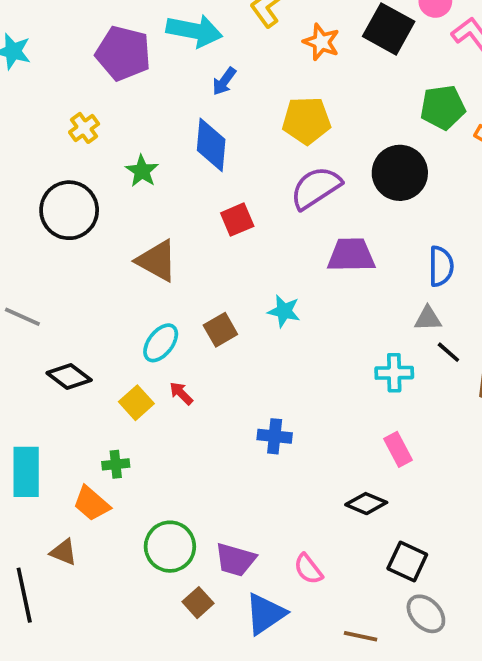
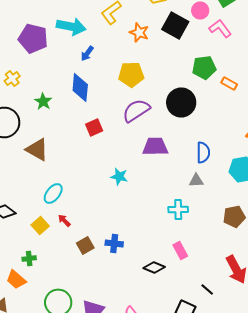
brown triangle: (157, 261) -> (37, 150), moved
brown square: (220, 330) -> (85, 246), moved
black line: (448, 352) -> (207, 290), moved
black diamond: (366, 504) -> (154, 268), moved

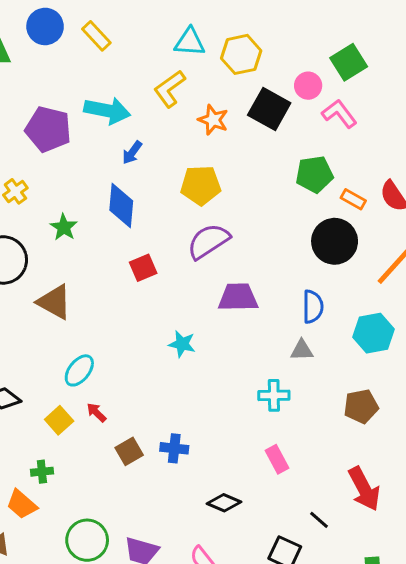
black circle: (181, 102) -> (335, 241), moved
black diamond: (154, 268) -> (224, 503), moved

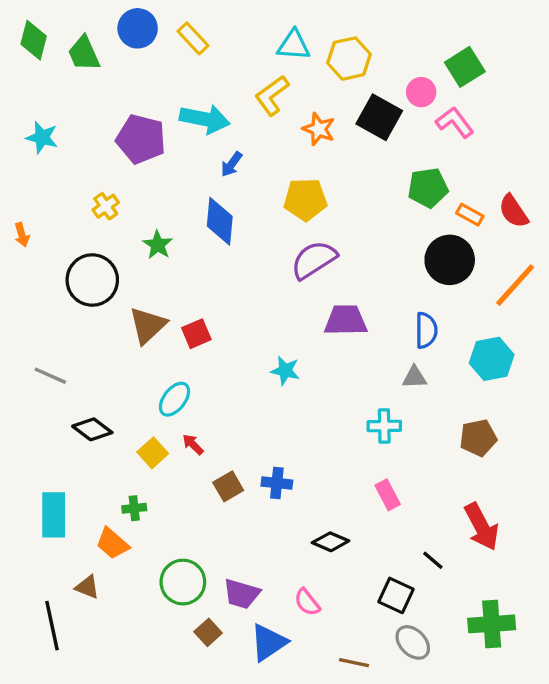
red square: (143, 268) -> (196, 334), moved
brown triangle: (54, 302) -> (148, 325), turned 48

